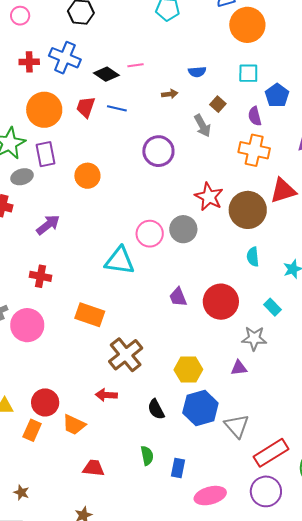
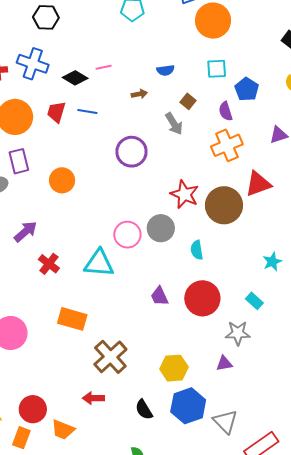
orange cross: (254, 150) -> (227, 145), turned -32
cyan semicircle: (253, 257) -> (197, 250), moved
red cross: (41, 276) -> (49, 264), moved, turned 30

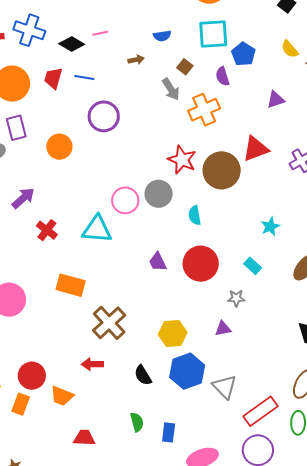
cyan square: (217, 69) -> (213, 34), size x1.5
orange cross: (227, 145) -> (204, 110), moved
purple circle: (131, 152) -> (104, 116), moved
gray star: (238, 333) -> (236, 298), size x0.7

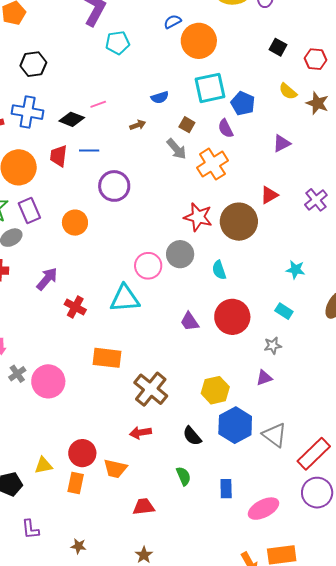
red triangle: (256, 149) -> (269, 195), size x0.7
cyan star: (270, 226) -> (295, 270), turned -30
green semicircle: (137, 422) -> (183, 476), moved

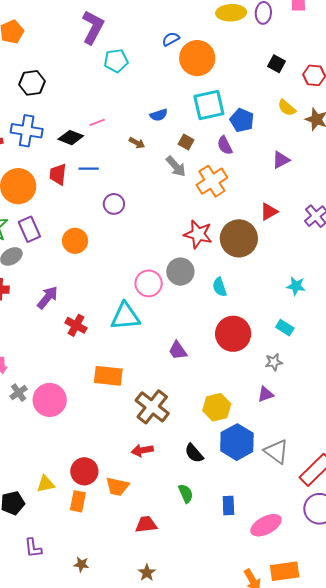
brown arrow: (138, 125) -> (137, 143), turned 49
purple circle: (114, 186) -> (114, 204), size x0.7
purple trapezoid: (190, 322) -> (178, 350), moved

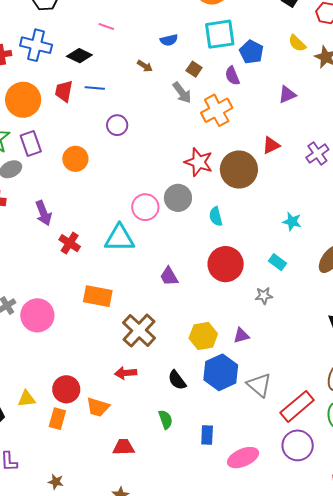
pink line: (97, 122) -> (106, 26), moved, turned 35
purple arrow: (48, 297) -> (43, 213), turned 115
purple triangle: (266, 394) -> (241, 336), moved

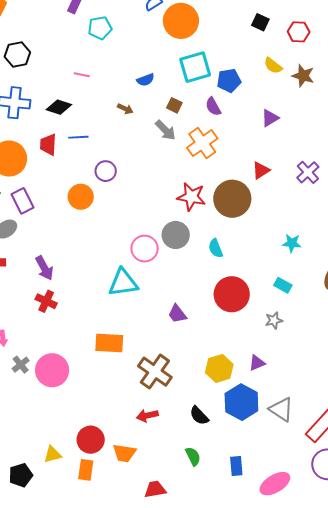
blue pentagon: (251, 52) -> (229, 81), turned -30
orange circle: (75, 159) -> (81, 197), moved
red cross: (70, 243) -> (46, 301), moved

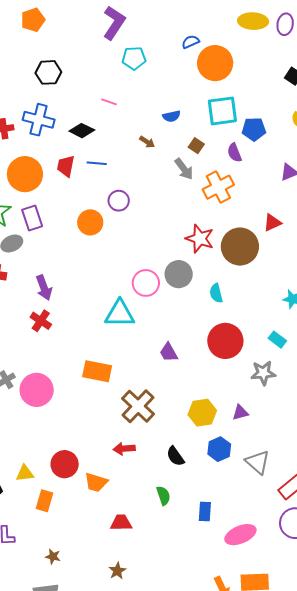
gray star: (274, 320) -> (263, 373), size x1.4
blue hexagon: (241, 402) -> (219, 449), size x0.7
orange rectangle: (86, 470) -> (45, 501), moved

